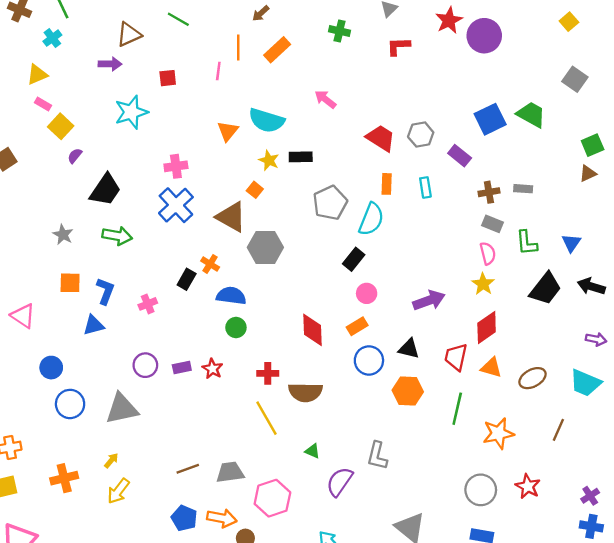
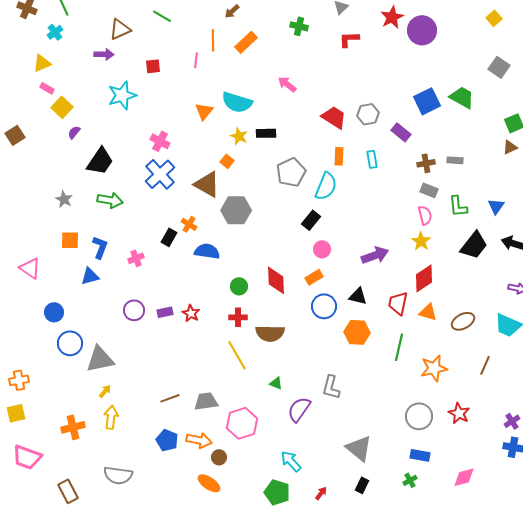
pink cross: (176, 166) -> (160, 141), turned 36
green circle: (236, 328) -> (239, 286), moved
gray triangle: (122, 409) -> (100, 359), moved
orange cross: (64, 478) -> (73, 427), moved
yellow arrow: (118, 491) -> (111, 417), turned 150

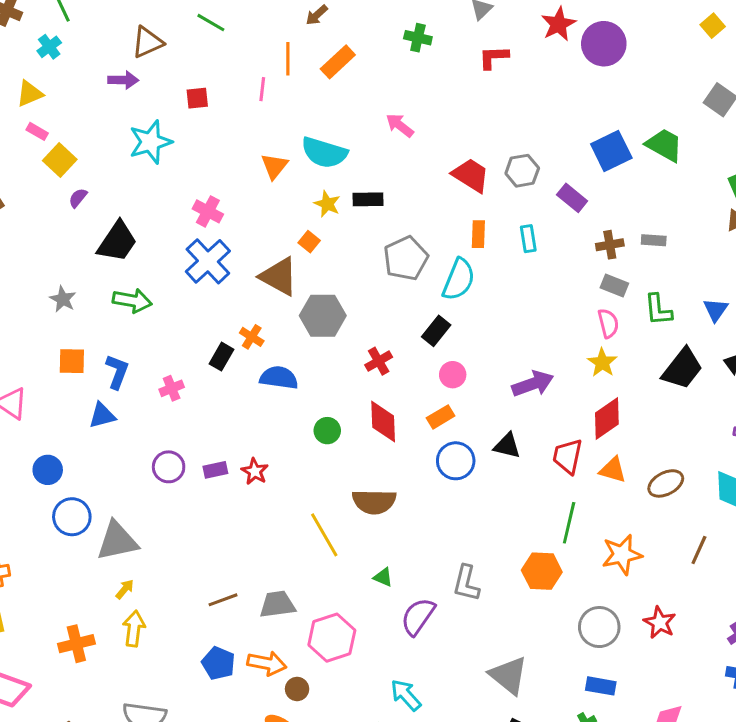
red cross: (238, 317) -> (379, 361), moved, turned -30
orange hexagon: (357, 332) -> (542, 571), moved

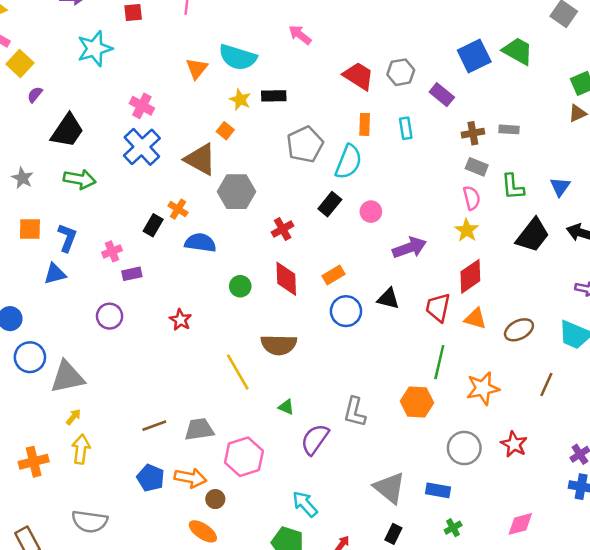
pink circle: (453, 375) -> (371, 212), moved
purple rectangle: (215, 470) -> (132, 274), moved
blue rectangle: (601, 686) -> (438, 490), moved

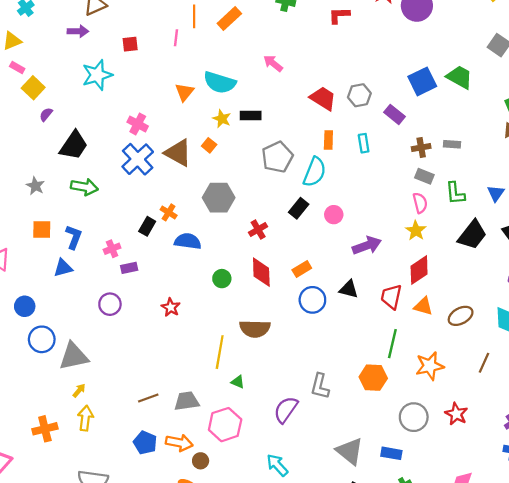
brown triangle: (200, 159) -> (178, 153), moved
yellow line: (238, 372) -> (220, 352), turned 40
green triangle: (286, 407) -> (238, 382), moved

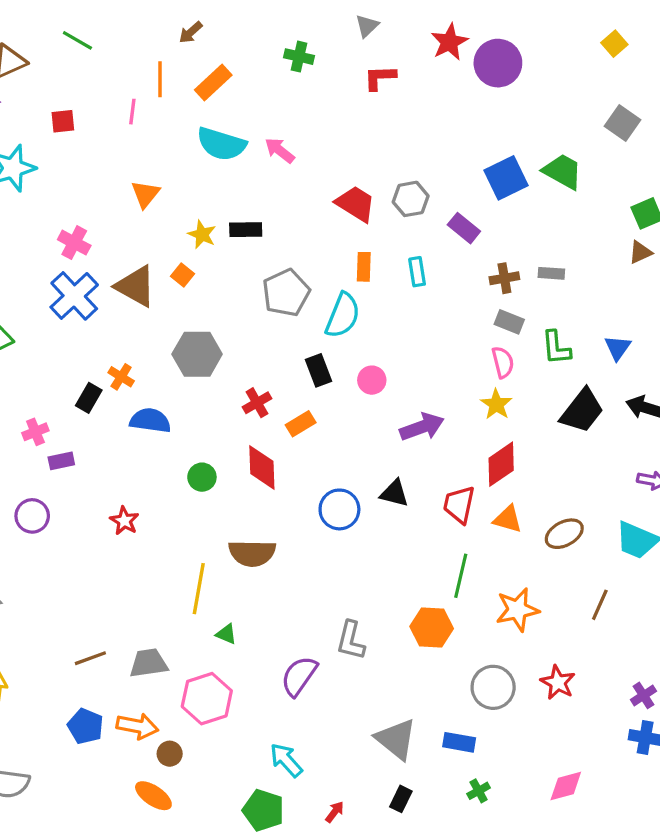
cyan semicircle: (220, 82) -> (221, 144), moved
black rectangle: (299, 208) -> (318, 370), turned -60
orange rectangle: (302, 269) -> (301, 424), moved

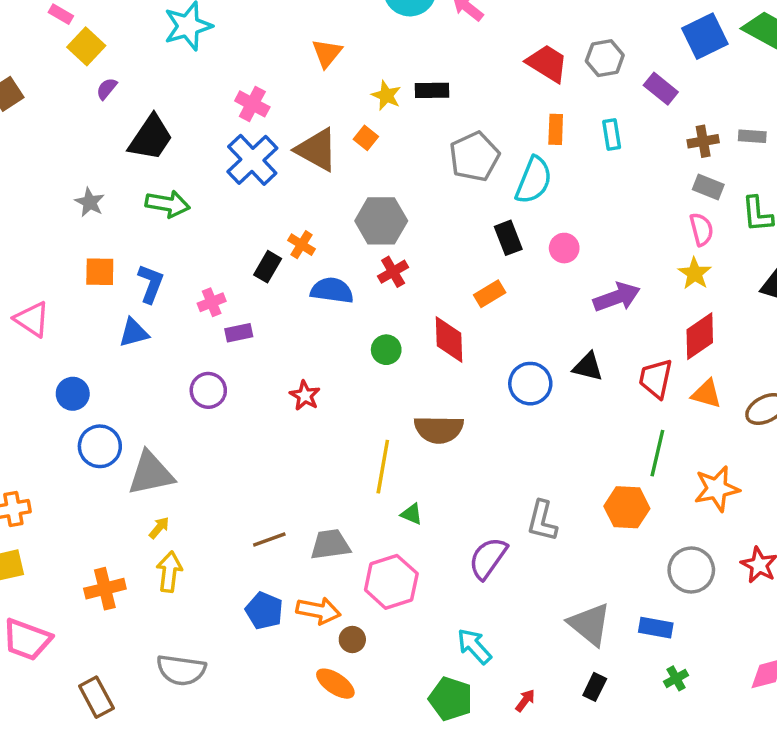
red cross: (257, 403) -> (393, 272), moved

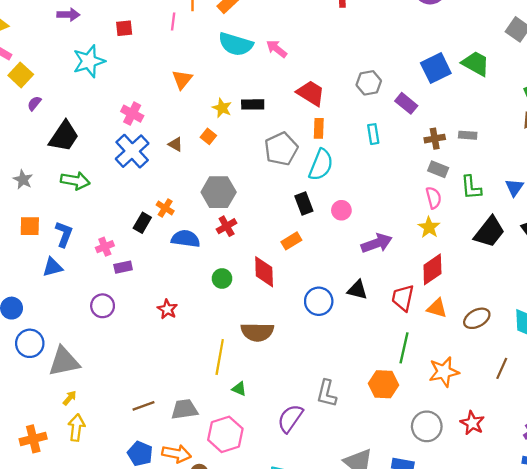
red trapezoid: (547, 63) -> (311, 93), moved
orange rectangle: (556, 129) -> (319, 128), moved
brown triangle: (317, 150) -> (175, 144), size x0.5

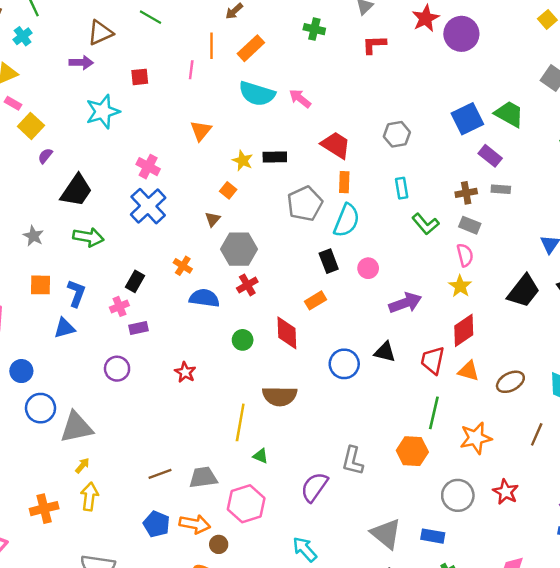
purple rectangle: (406, 103) -> (490, 156), moved
brown triangle: (175, 144) -> (213, 219), moved, turned 42
green L-shape: (471, 188) -> (426, 224), moved, turned -35
black rectangle: (142, 223) -> (135, 281), moved

